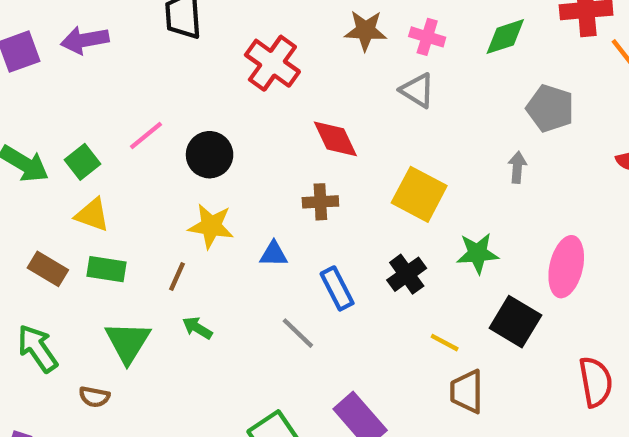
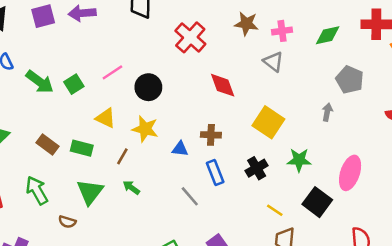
pink cross: (427, 37) -> (282, 31), turned -30
brown cross: (320, 202) -> (211, 135), moved
yellow triangle: (92, 215) -> (106, 118), moved

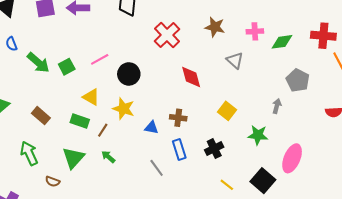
pink cross: (282, 31) -> (255, 31), moved
yellow square: (268, 122) -> (227, 111), size x0.7
green rectangle: (82, 148) -> (80, 121), moved
green star: (299, 160) -> (258, 135), moved

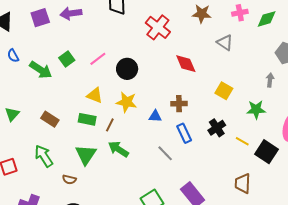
green square: (67, 67) -> (67, 59), moved
green arrow: (108, 157) -> (118, 149), size x1.5
yellow line: (227, 185) -> (242, 141), moved

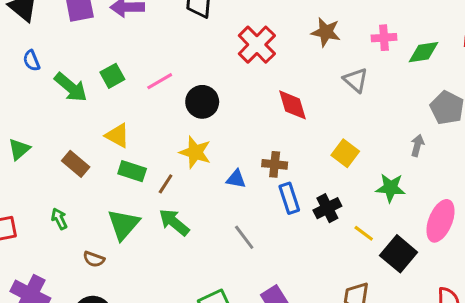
yellow triangle: (95, 95) -> (117, 136), moved
blue rectangle: (184, 133) -> (289, 198), moved
green arrow: (44, 156) -> (59, 219), size x0.6

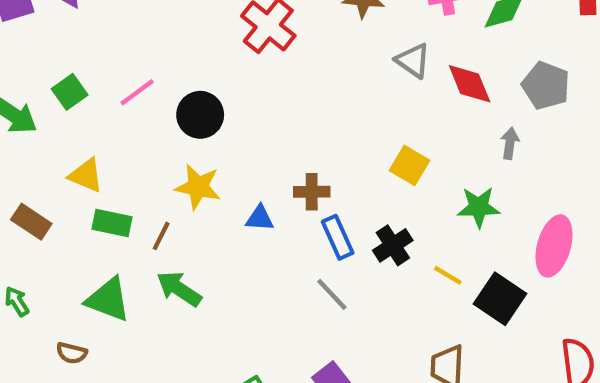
red diamond: (292, 105) -> (470, 84), moved
green triangle: (124, 224) -> (108, 300), turned -44
gray line: (244, 237) -> (332, 294), moved

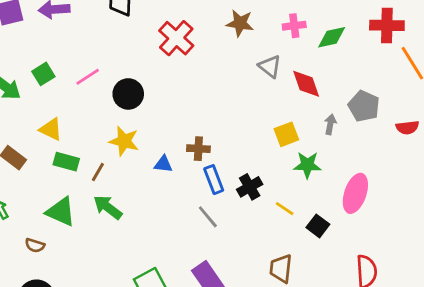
gray pentagon: (546, 86) -> (364, 106), moved
yellow square: (409, 165) -> (286, 134), moved, turned 35
black square: (500, 299) -> (318, 226), size x0.7

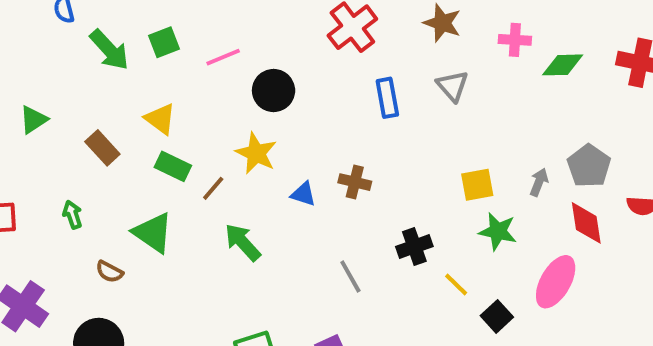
gray triangle: (270, 66) -> (452, 86), moved
red diamond: (306, 84) -> (586, 223), moved
blue rectangle: (214, 180) -> (387, 98), moved
green arrow: (108, 207) -> (243, 242), moved

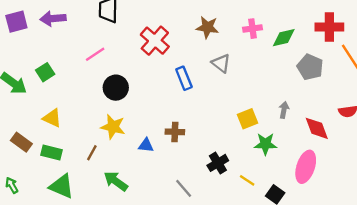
pink line: (223, 57) -> (95, 54), moved
green rectangle: (173, 166) -> (52, 152), moved
gray pentagon: (589, 166) -> (310, 67), moved

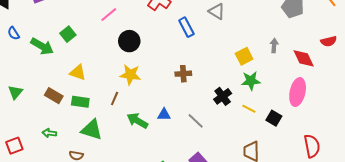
green star: (265, 144) -> (251, 81), moved
blue triangle: (146, 145) -> (164, 115), moved
green arrow: (12, 185) -> (49, 133), turned -48

